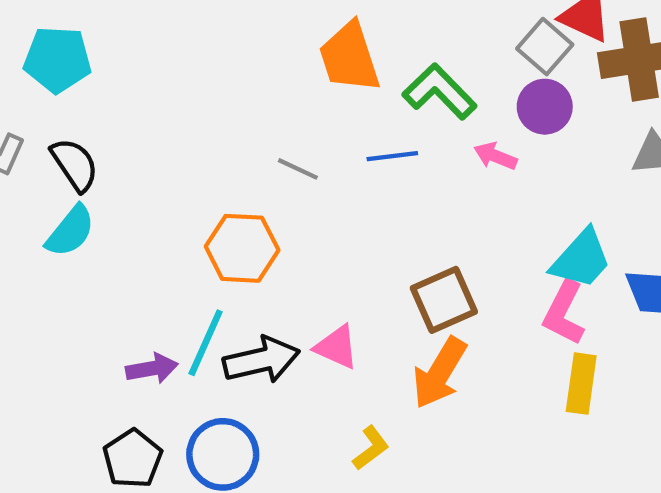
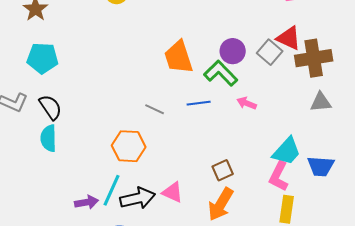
purple circle: (545, 107) -> (233, 51), moved
cyan semicircle: (70, 231) -> (48, 138), turned 140
brown square: (444, 300) -> (223, 170), size x0.7

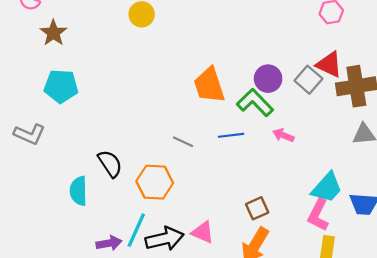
black semicircle: (50, 107) -> (110, 164), moved
cyan semicircle: (48, 138) -> (78, 191), moved

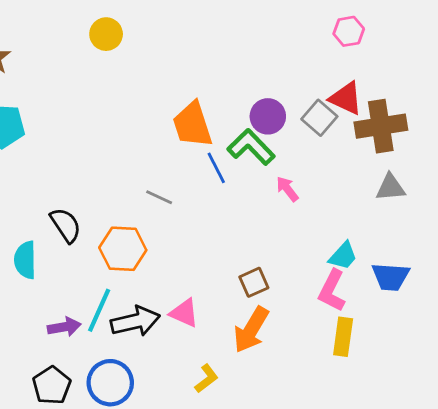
blue line: (231, 135) -> (216, 168), moved, turned 70
pink arrow: (283, 135) -> (287, 189), turned 30
cyan trapezoid: (327, 188) -> (343, 256), size x0.7

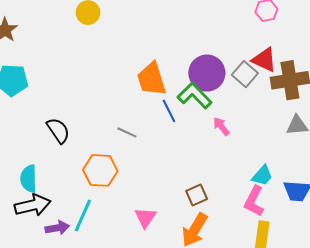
purple circle: (268, 116) -> (207, 73), size x1.4
black semicircle: (66, 225) -> (58, 130), moved
pink triangle: (184, 313) -> (145, 218), turned 40
black arrow: (135, 321) -> (33, 205), moved

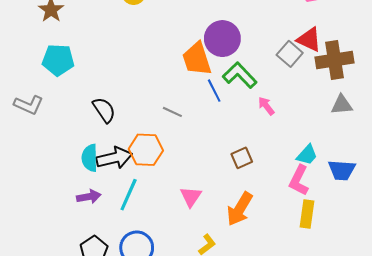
purple circle: (207, 73) -> (222, 39), moved
cyan semicircle: (29, 179) -> (90, 158), moved
brown square: (197, 195) -> (242, 158), moved
black arrow: (33, 205) -> (114, 158), moved
purple arrow: (57, 228) -> (89, 197), moved

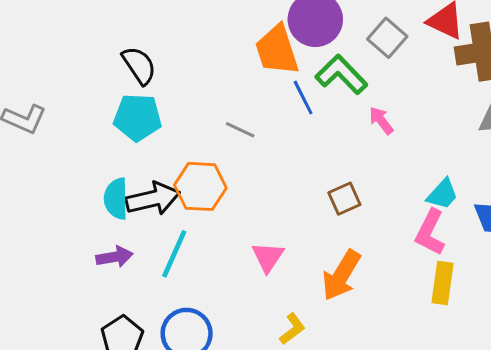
gray square: (290, 54) -> (387, 38), moved
cyan pentagon: (58, 60) -> (138, 117), moved
black semicircle: (104, 110) -> (139, 65), moved

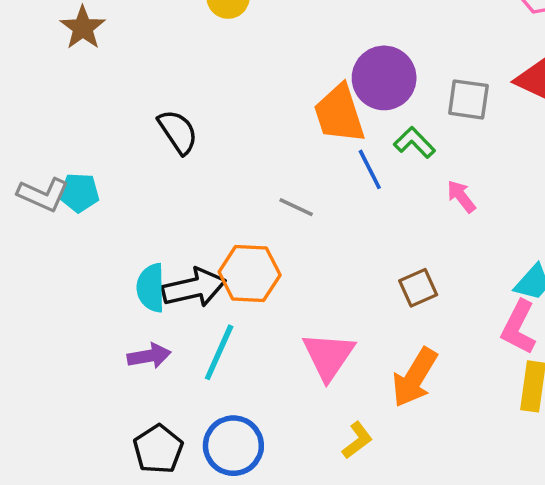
gray square: (387, 38) -> (468, 99), turned -33
green L-shape: (341, 75) -> (415, 143), size x0.7
cyan pentagon: (138, 117) -> (79, 193), moved, size x0.7
pink triangle: (268, 257) -> (328, 356), size x1.4

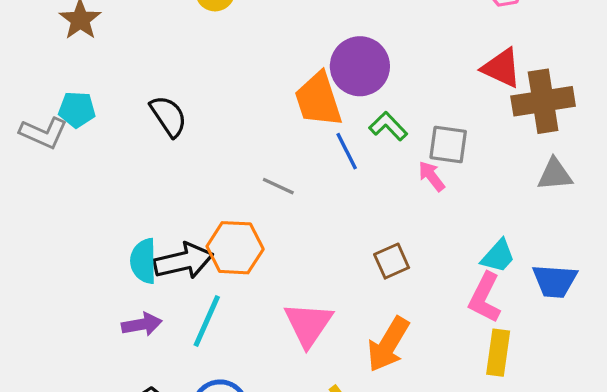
gray square: (468, 99) -> (448, 144), moved
cyan pentagon: (79, 193) -> (77, 110), moved
gray L-shape: (43, 195) -> (44, 133), moved

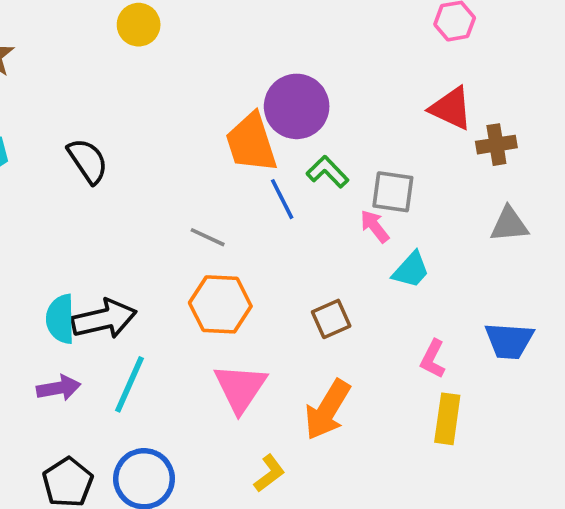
brown cross: (543, 101) -> (496, 145), size x0.6
orange hexagon: (235, 248) -> (220, 304), moved
cyan trapezoid: (498, 256) -> (411, 270), moved
pink L-shape: (485, 298) -> (433, 359), size x0.7

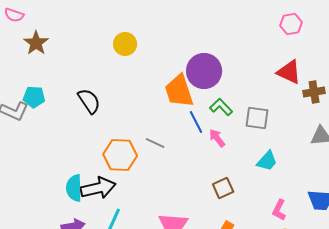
yellow circle: (139, 25) -> (125, 44), moved
pink arrow: (375, 226) -> (217, 138), moved
orange hexagon: (220, 304) -> (120, 155), moved

